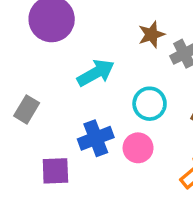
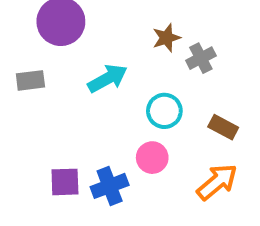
gray rectangle: (27, 109) -> (30, 80), moved, turned 52
blue cross: (96, 138) -> (110, 186), moved

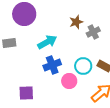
cyan circle: (164, 111) -> (83, 66), moved
blue cross: (110, 186) -> (52, 65), moved

